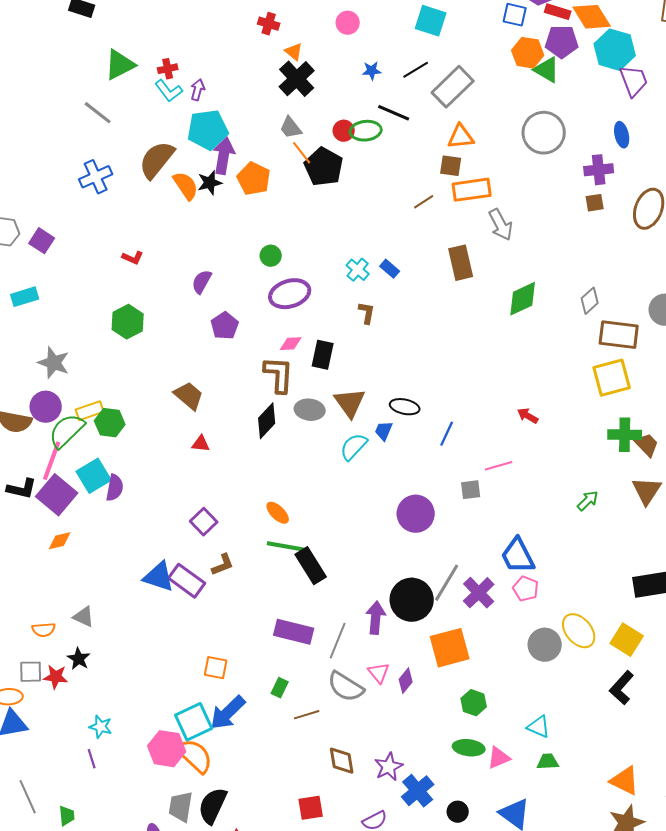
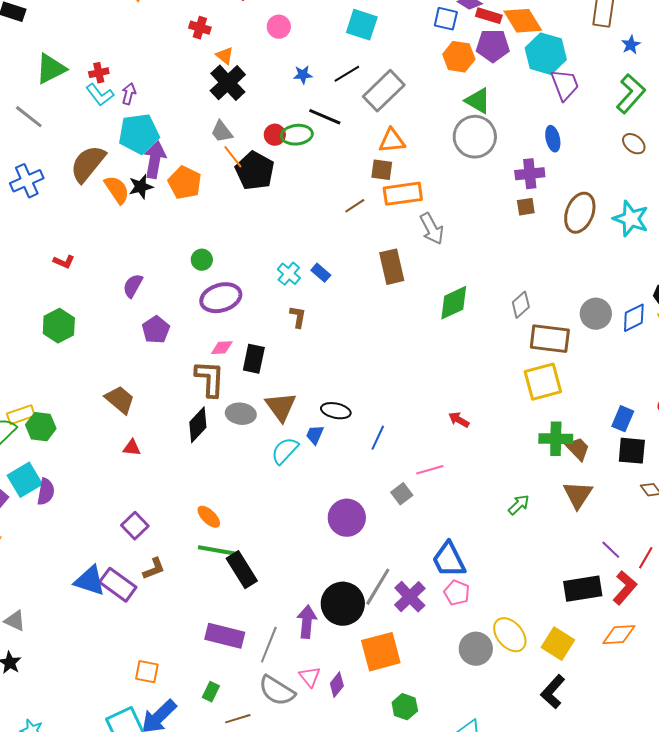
green triangle: (547, 70) -> (478, 101), moved
gray square: (471, 490) -> (402, 494), turned -30

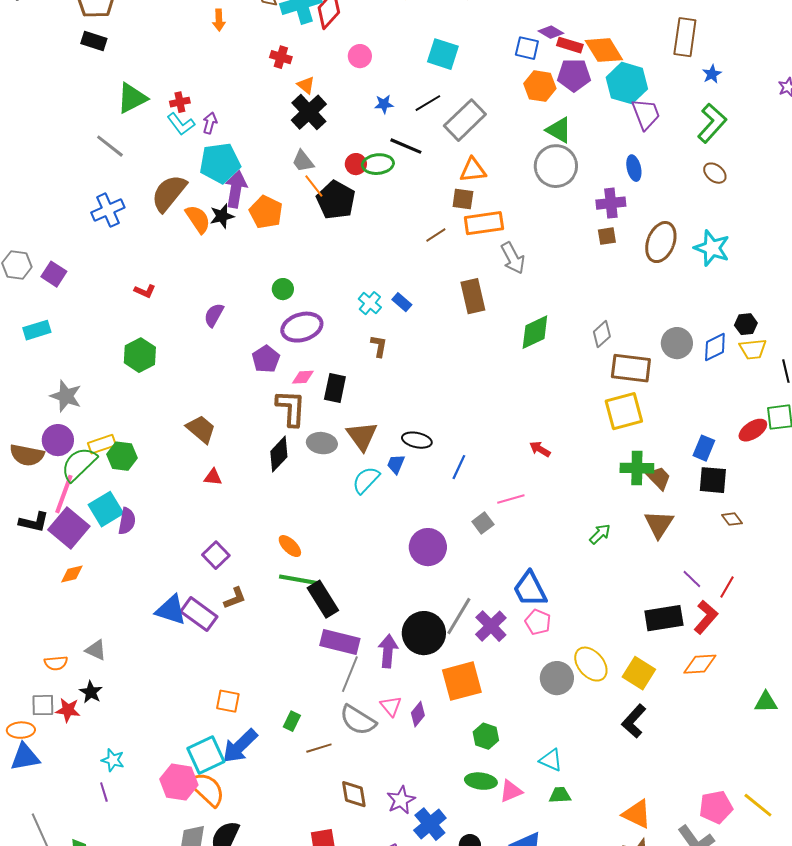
purple pentagon: (156, 330) -> (266, 359), moved
purple rectangle: (225, 636) -> (340, 642), moved

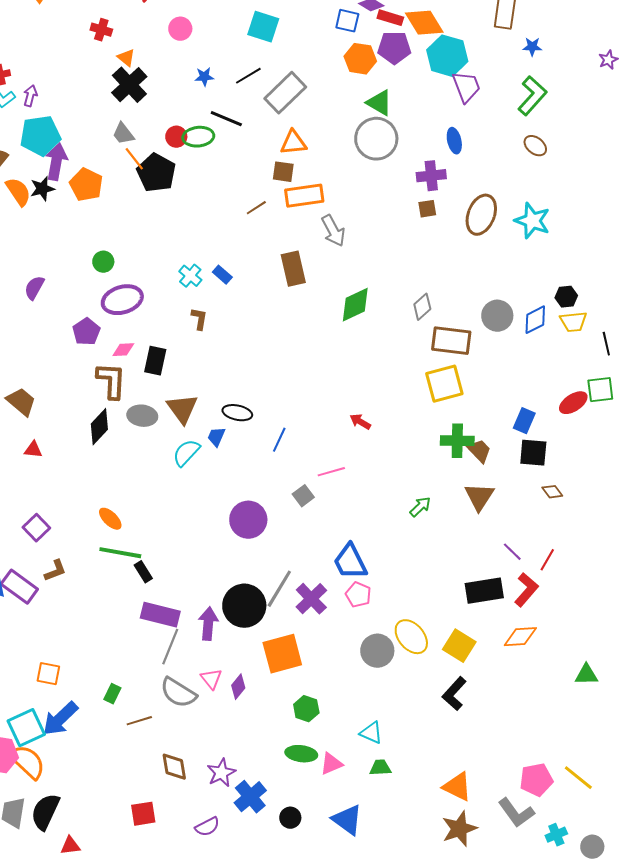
blue star: (712, 74) -> (532, 47), turned 30
black rectangle: (323, 599) -> (143, 572), size x0.6

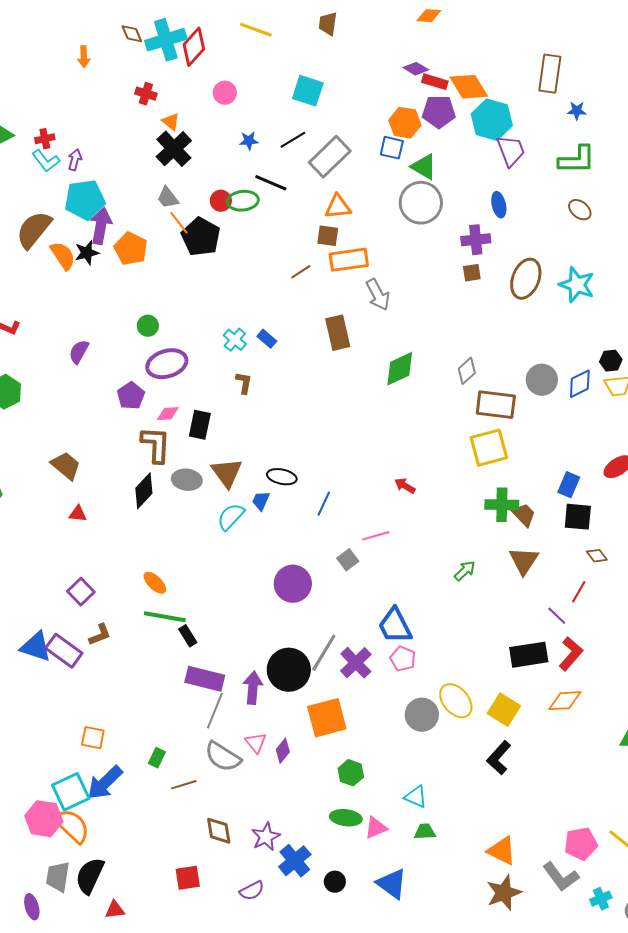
blue square: (347, 21) -> (392, 148), moved
green L-shape: (532, 96) -> (577, 160), turned 48
red line: (547, 560) -> (579, 592), moved

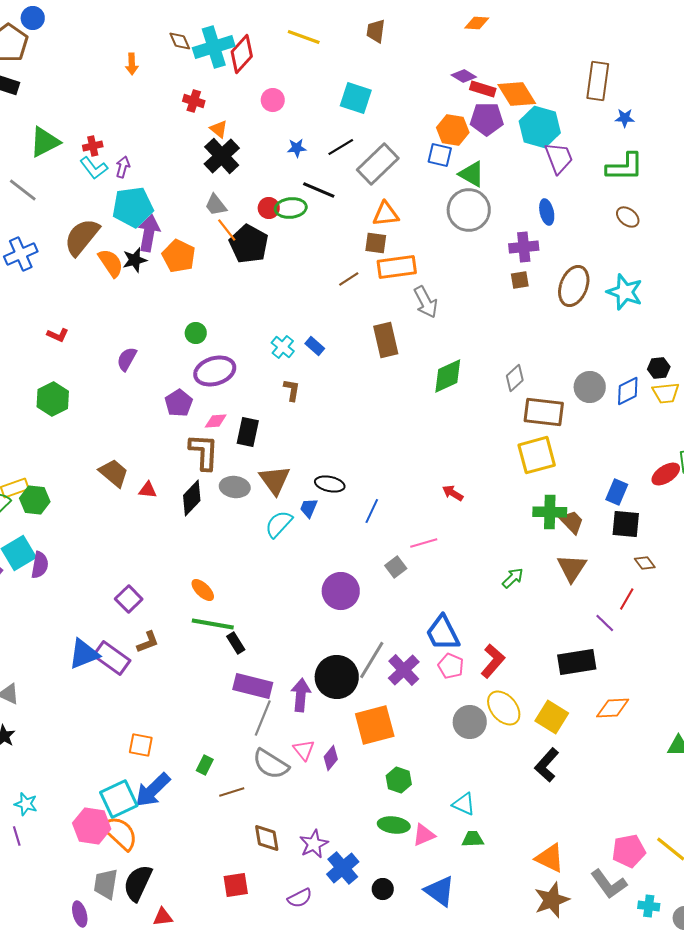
red triangle: (78, 514) -> (148, 490), moved
blue triangle: (36, 647) -> (84, 654), turned -40
red L-shape: (571, 654) -> (493, 661), moved
cyan cross: (601, 899) -> (649, 906), turned 30

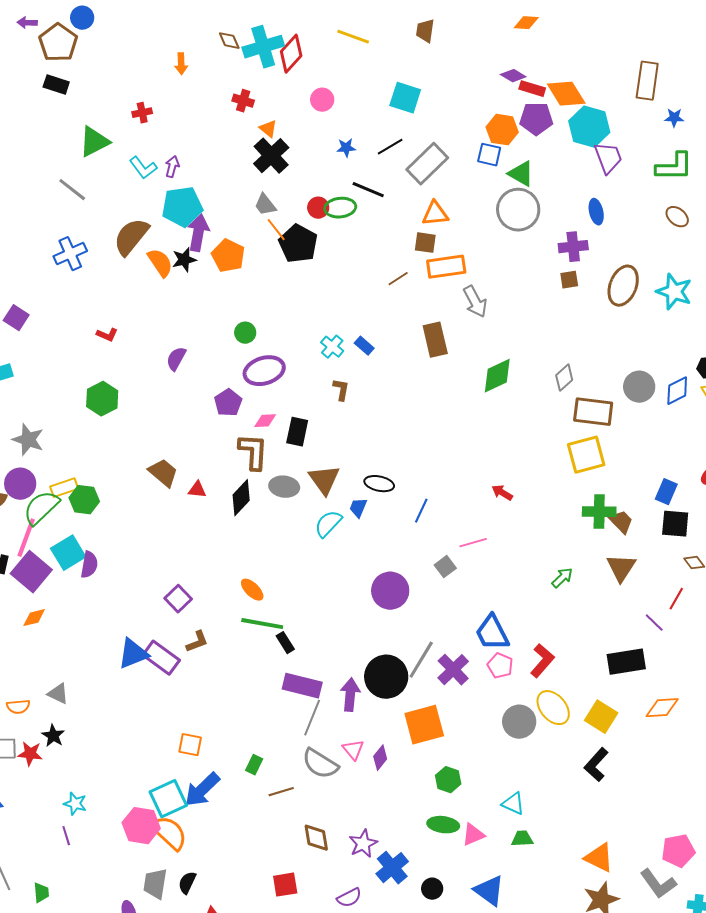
red cross: (93, 146) -> (142, 113), moved
black semicircle: (138, 883) -> (187, 883), size x0.6

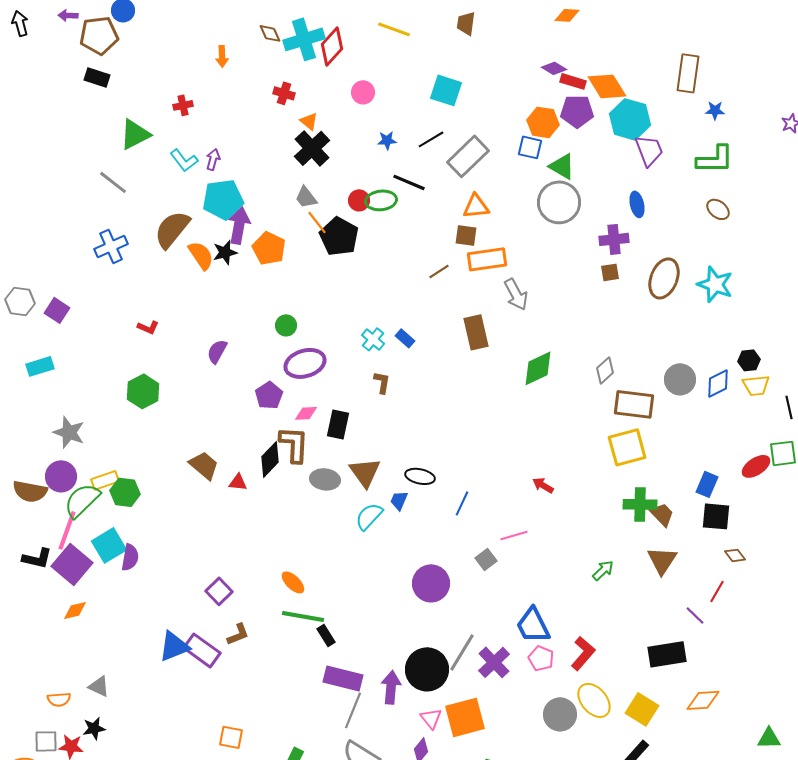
brown pentagon: (58, 43) -> (99, 35), turned 30
black diamond: (241, 498) -> (270, 459), moved
black star: (53, 736) -> (94, 728), turned 30
pink triangle: (353, 750) -> (431, 718), moved

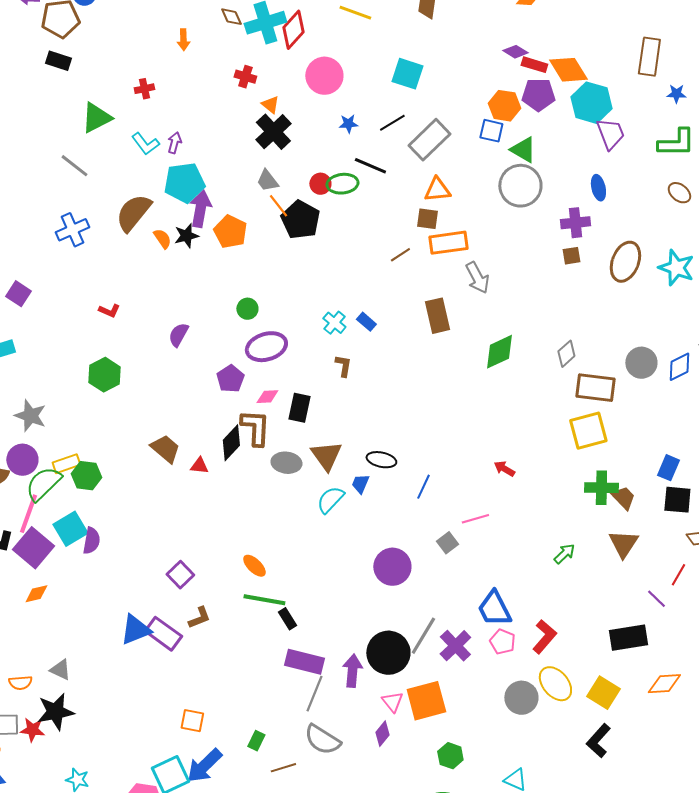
pink circle: (363, 92) -> (324, 76), size x1.6
orange semicircle: (201, 255) -> (162, 239), size x0.7
black star: (94, 728) -> (55, 712), size x1.6

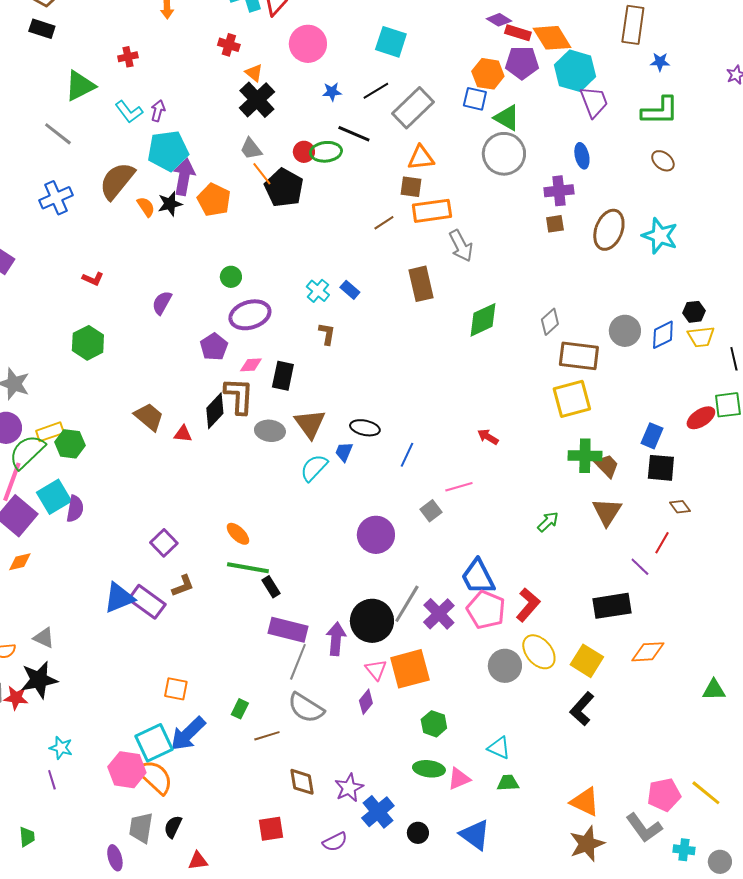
pink pentagon: (502, 642) -> (486, 610), size x1.5

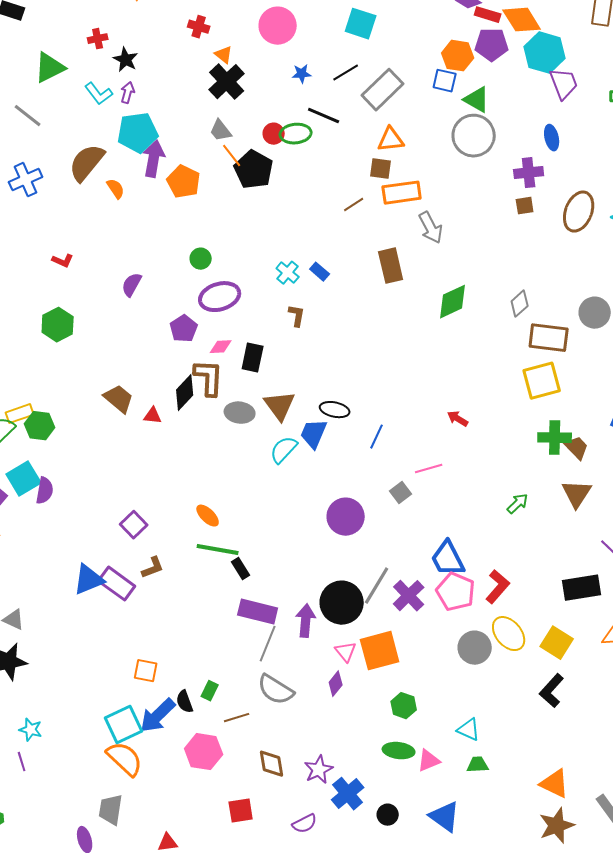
black star: (170, 204) -> (126, 60), moved, turned -30
blue trapezoid: (344, 452) -> (314, 434), size x1.5
pink hexagon: (127, 770) -> (204, 752), moved
black semicircle: (173, 827) -> (185, 702), moved, turned -45

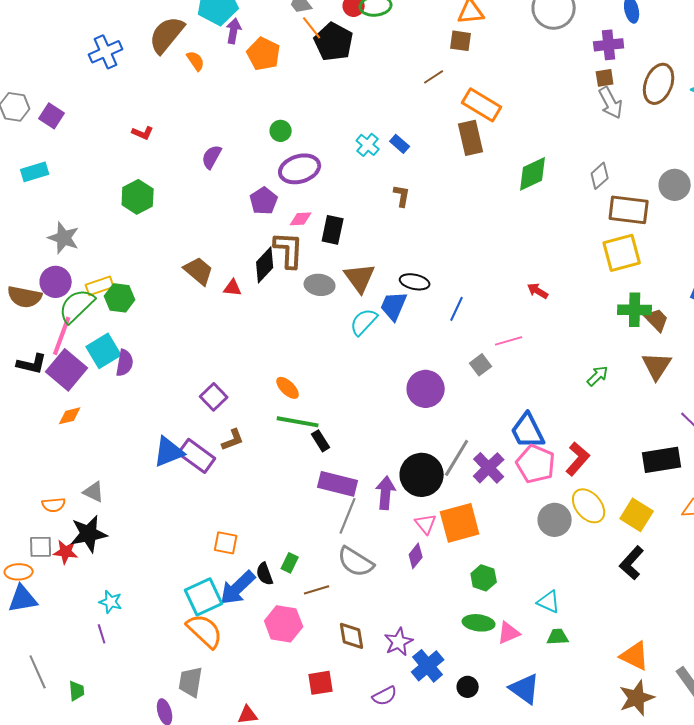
purple arrow: (154, 159) -> (234, 31), size x0.7
orange rectangle: (402, 193) -> (482, 105), moved, turned 39
gray arrow: (431, 228) -> (611, 103), moved
brown L-shape: (297, 316) -> (402, 196), moved

